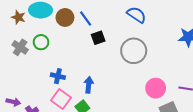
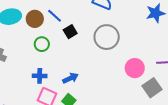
green circle: (41, 42) -> (42, 44), moved
blue arrow: (89, 85) -> (70, 78), turned 70

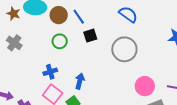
blue cross: (40, 76) -> (50, 72), turned -32
blue arrow: (70, 78) -> (80, 81), turned -63

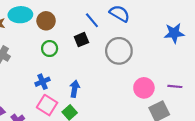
blue line: (79, 17) -> (92, 20), moved

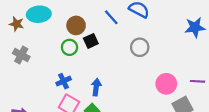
brown circle: (46, 21) -> (76, 25), moved
black square: (81, 40) -> (91, 41), moved
gray circle: (119, 51) -> (140, 47), size x0.7

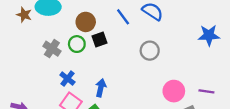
gray cross: (21, 55) -> (52, 49), moved
blue cross: (64, 81) -> (67, 79), turned -32

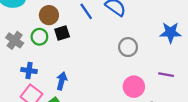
gray circle: (150, 51) -> (128, 47), moved
blue cross: (67, 79) -> (29, 71), turned -32
purple line: (206, 91) -> (166, 75), moved

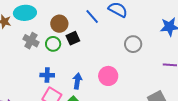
gray cross: (15, 40) -> (31, 41), moved
pink circle: (134, 87) -> (108, 76), moved

